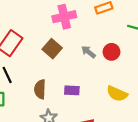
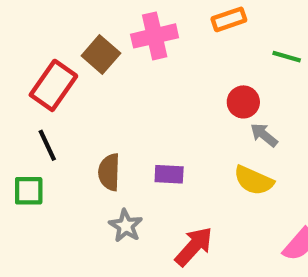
brown square: (52, 49) -> (101, 55), moved
gray arrow: (88, 52) -> (264, 135), moved

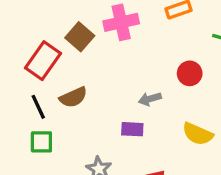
gray arrow: (264, 135) -> (150, 99), moved, turned -55
brown semicircle: (109, 172) -> (73, 97), moved, turned -116
green square: (29, 191) -> (41, 142), moved

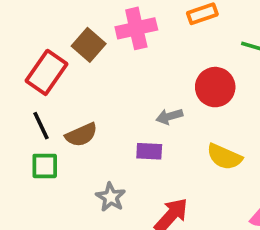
red circle: (190, 73) -> (215, 87), size x1.4
brown semicircle: (73, 97) -> (81, 135), moved

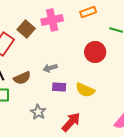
gray arrow: (169, 116) -> (50, 68), moved
yellow semicircle: (224, 157) -> (85, 90), moved

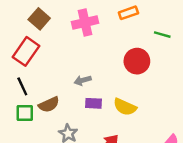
brown square: (26, 29) -> (39, 19), moved
brown semicircle: (22, 78) -> (49, 105), moved

